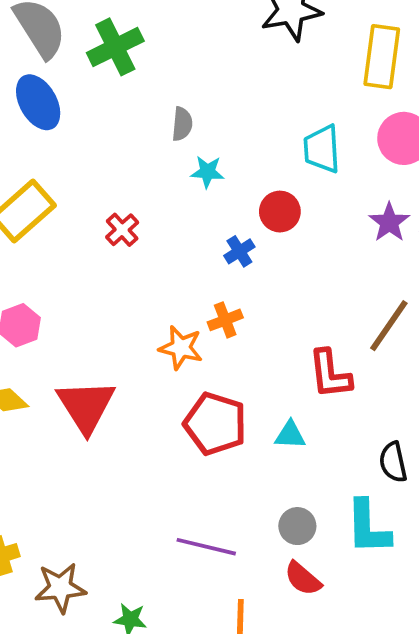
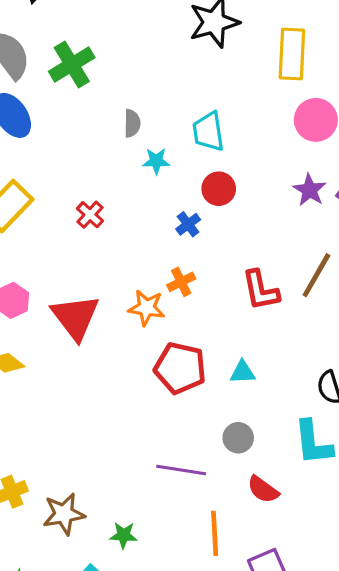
cyan trapezoid: (322, 149) -> (208, 132), moved
red L-shape: (330, 374) -> (261, 290), moved
red triangle: (86, 406) -> (75, 317), moved
gray circle: (297, 526) -> (238, 438), moved

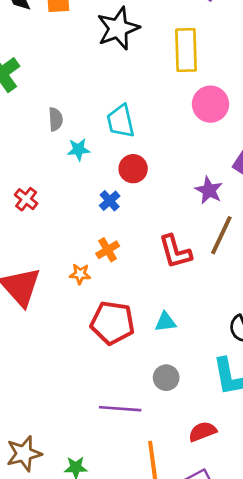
purple star: (310, 190) -> (209, 190), moved
orange star: (147, 308) -> (80, 274), size x0.7
red semicircle: (263, 490) -> (203, 432), moved, turned 128

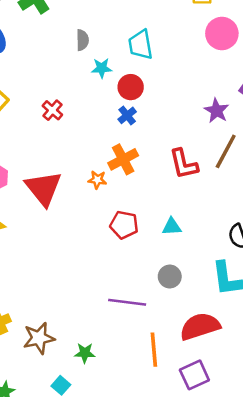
red circle: (133, 169) -> (131, 87), moved
orange cross: (108, 250) -> (123, 159), size x1.4
red pentagon: (112, 323) -> (124, 225), size x0.7
red semicircle: (203, 432) -> (200, 326), size x1.6

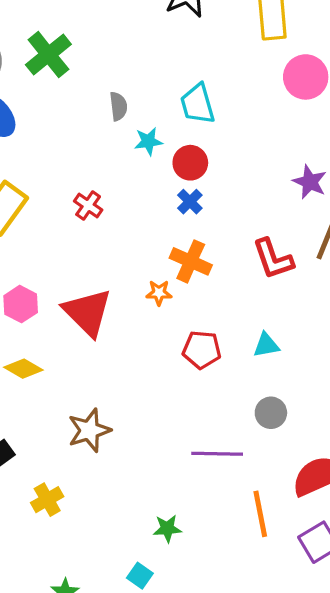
orange cross: (123, 159) -> (191, 261), turned -32
brown star: (39, 338) -> (89, 430), moved

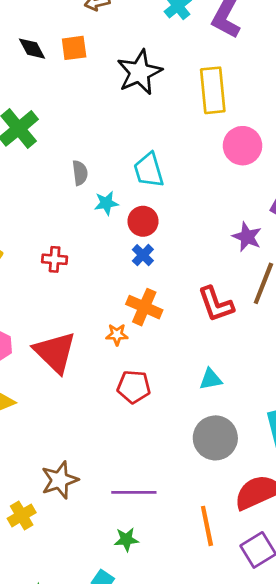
red cross: (88, 205) -> (55, 259), turned -30
red pentagon: (202, 350) -> (134, 387), moved
gray circle: (271, 413) -> (215, 438), size x1.6
brown star: (89, 430) -> (60, 480), moved
purple line: (217, 454) -> (134, 492), moved

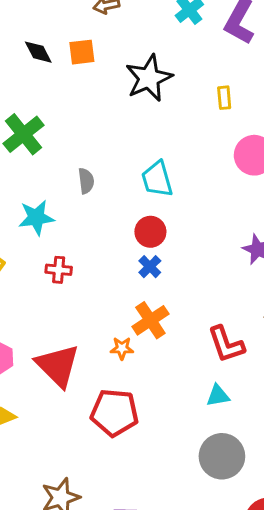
yellow rectangle: (213, 90) -> (224, 98), size x0.5
cyan star: (106, 203) -> (36, 218), moved, size x1.4
red L-shape: (216, 304) -> (226, 344), moved
orange cross: (144, 307) -> (150, 320), turned 32
red pentagon: (134, 387) -> (115, 413), moved, size x1.4

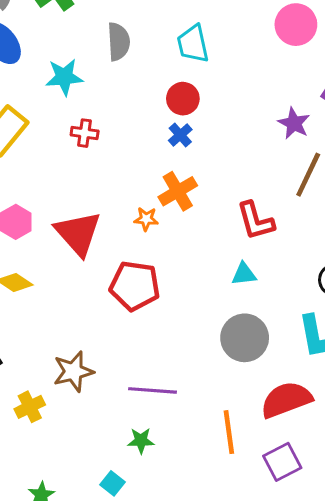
gray semicircle: (86, 181) -> (119, 42), size x1.4

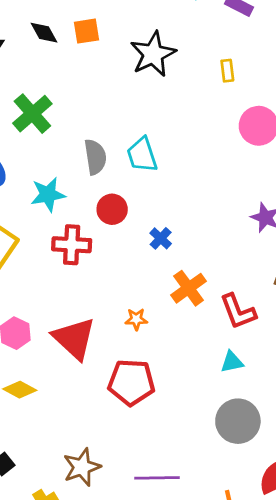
cyan trapezoid: (193, 44) -> (142, 155), moved
red circle: (183, 99) -> (112, 209), moved
red cross: (85, 133) -> (72, 245), size x1.5
orange cross: (178, 191) -> (189, 288), moved

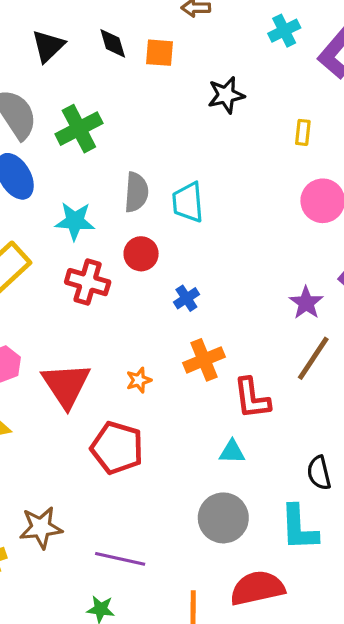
black star: (153, 54) -> (226, 95), size x0.7
orange star: (136, 319) -> (139, 380), turned -30

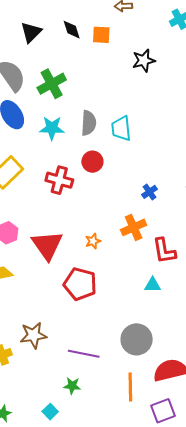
cyan star: (75, 221) -> (52, 128), moved
blue cross: (186, 298) -> (150, 192), moved
gray circle: (223, 518) -> (137, 339), moved

